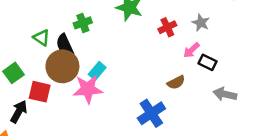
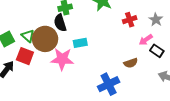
green triangle: (42, 38) -> (28, 36), moved
black semicircle: (65, 45) -> (60, 23), moved
cyan rectangle: (97, 71) -> (80, 43), moved, turned 32

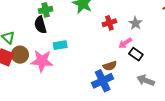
brown circle: (45, 39) -> (20, 55), moved, size x0.7
blue cross: (109, 84) -> (103, 81), moved

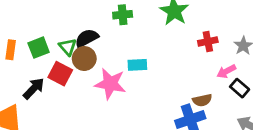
black semicircle: (40, 25) -> (87, 38), moved, turned 72
brown circle: (20, 55) -> (84, 59), moved

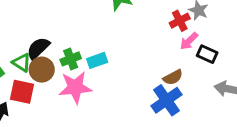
green cross: (123, 15) -> (71, 59), moved
red cross: (208, 41) -> (180, 21), moved

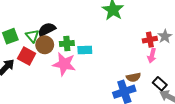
pink arrow: (189, 41) -> (152, 56), turned -48
black rectangle: (207, 54) -> (160, 84), moved

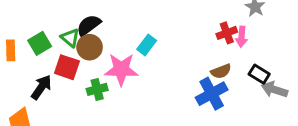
red cross: (150, 40) -> (227, 33), moved
green cross: (67, 43) -> (97, 89), moved
cyan rectangle: (85, 50) -> (147, 45), turned -40

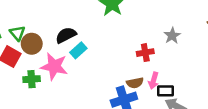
black semicircle: (89, 25) -> (66, 35), moved
pink arrow: (242, 37) -> (154, 81), moved
black rectangle: (259, 74) -> (166, 91), turned -42

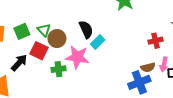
black semicircle: (66, 35) -> (86, 29), turned 96

